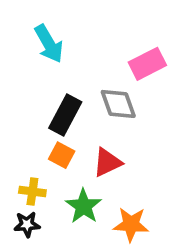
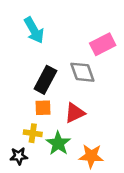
orange square: (62, 155) -> (43, 108), turned -30
yellow cross: (32, 192) -> (33, 133), moved

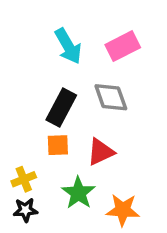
cyan arrow: (34, 30) -> (68, 46), moved
pink rectangle: (103, 44) -> (123, 46), moved
yellow cross: (33, 133) -> (24, 179), moved, turned -30

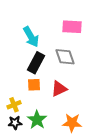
cyan arrow: (68, 46) -> (31, 37), moved
pink rectangle: (123, 46) -> (72, 27), turned 30
green star: (78, 193) -> (37, 120), moved

